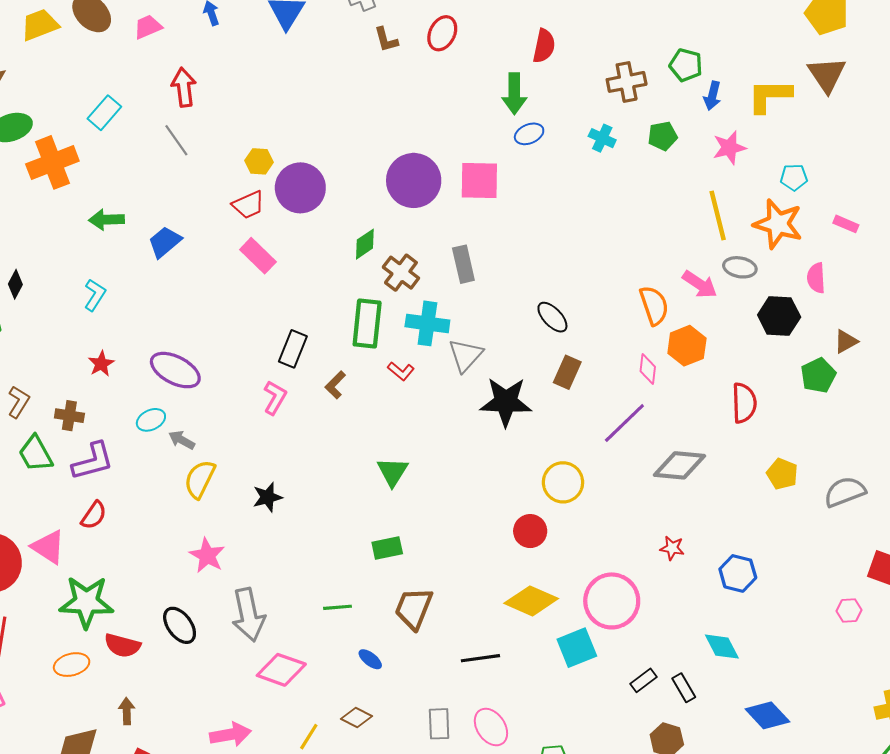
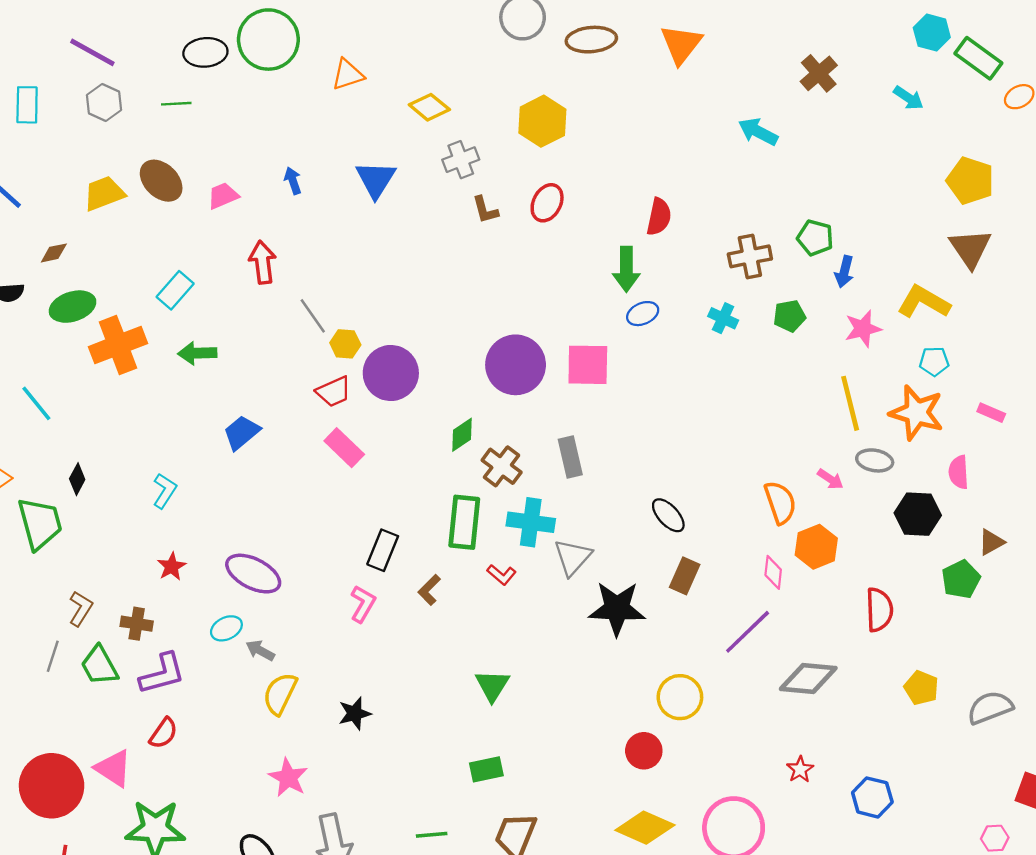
yellow L-shape: (770, 96) -> (924, 302), moved, turned 30
gray line: (176, 140) -> (313, 316), moved
green arrow: (106, 220) -> (197, 353), moved
pink arrow: (700, 284) -> (830, 479), size x0.7
red star: (672, 548) -> (800, 769), turned 30

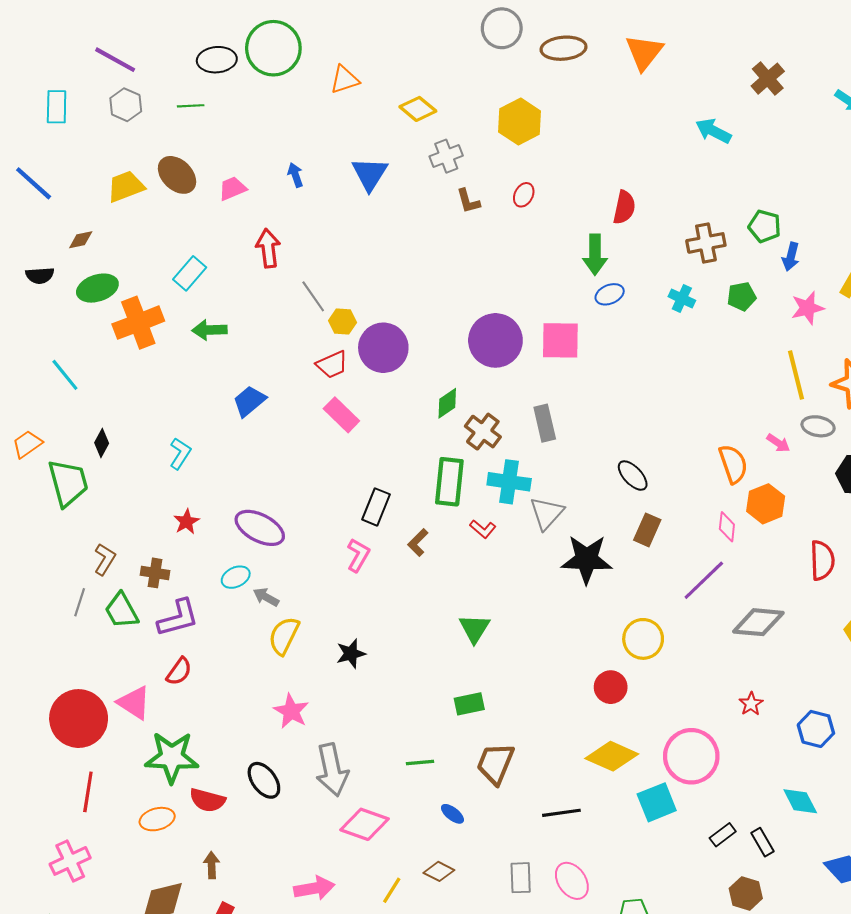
red ellipse: (547, 203) -> (524, 195), size x0.7

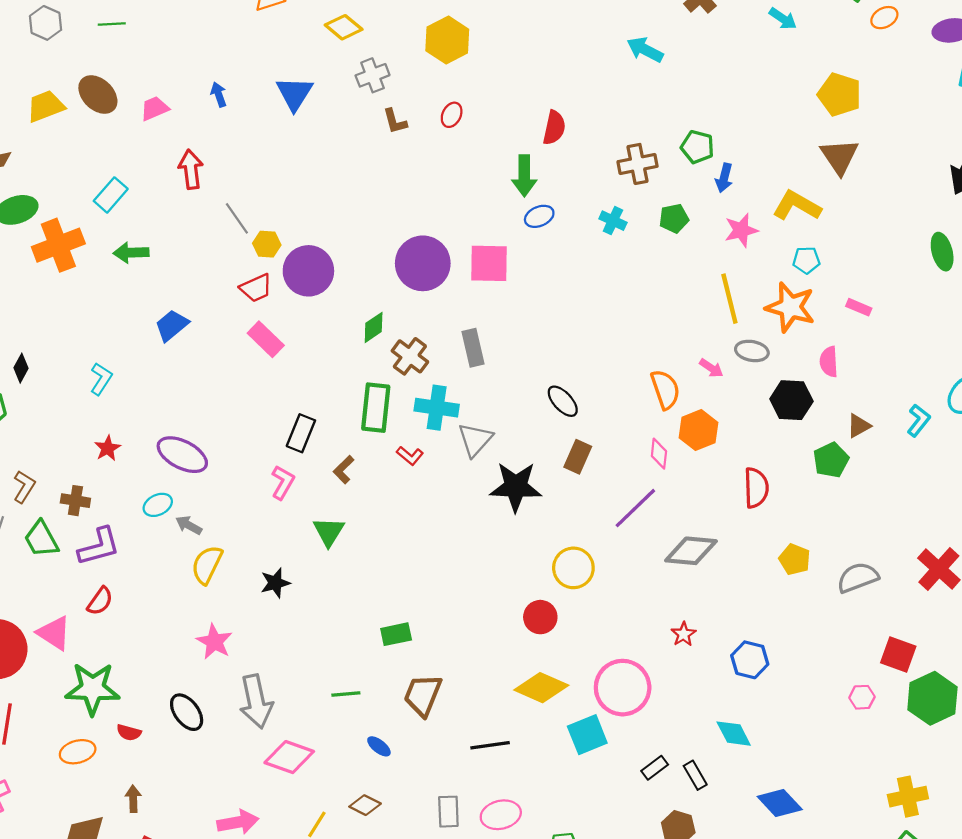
green triangle: (474, 628) -> (329, 532), moved
red semicircle: (207, 800) -> (129, 732), size x0.7
pink ellipse: (572, 881) -> (501, 815), turned -69

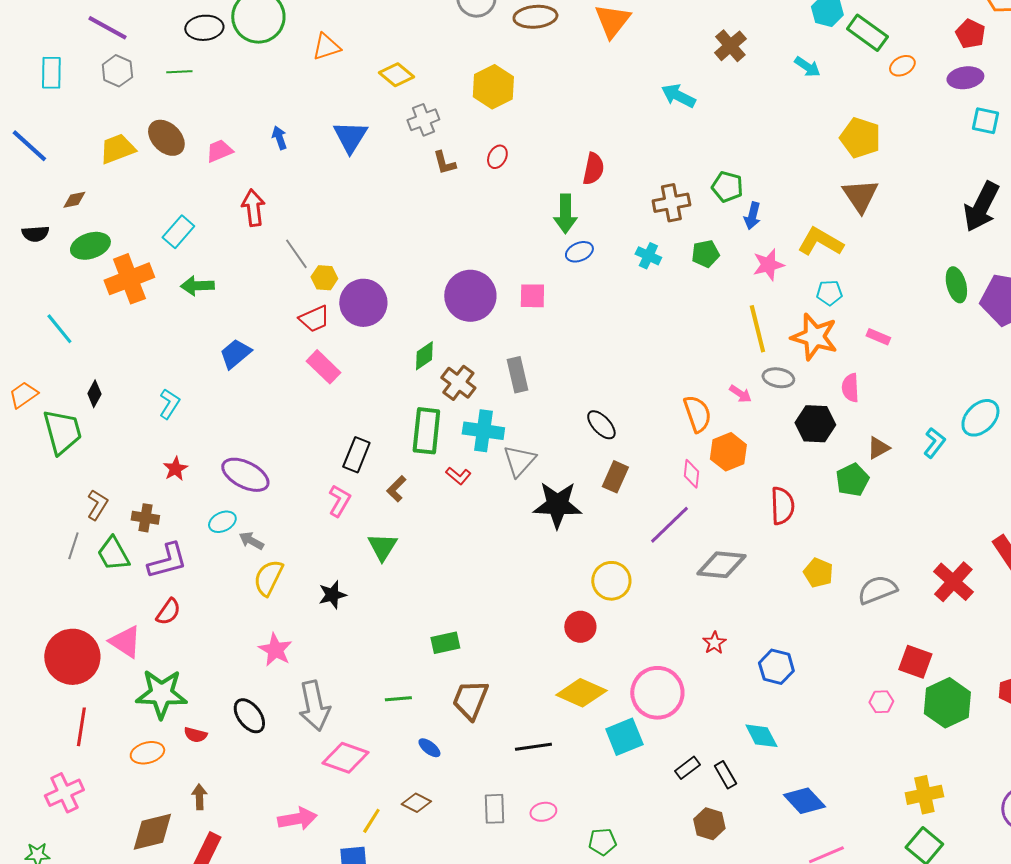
pink square: (489, 263) -> (532, 296), size x0.7
pink ellipse: (501, 815) -> (543, 812), size x0.7

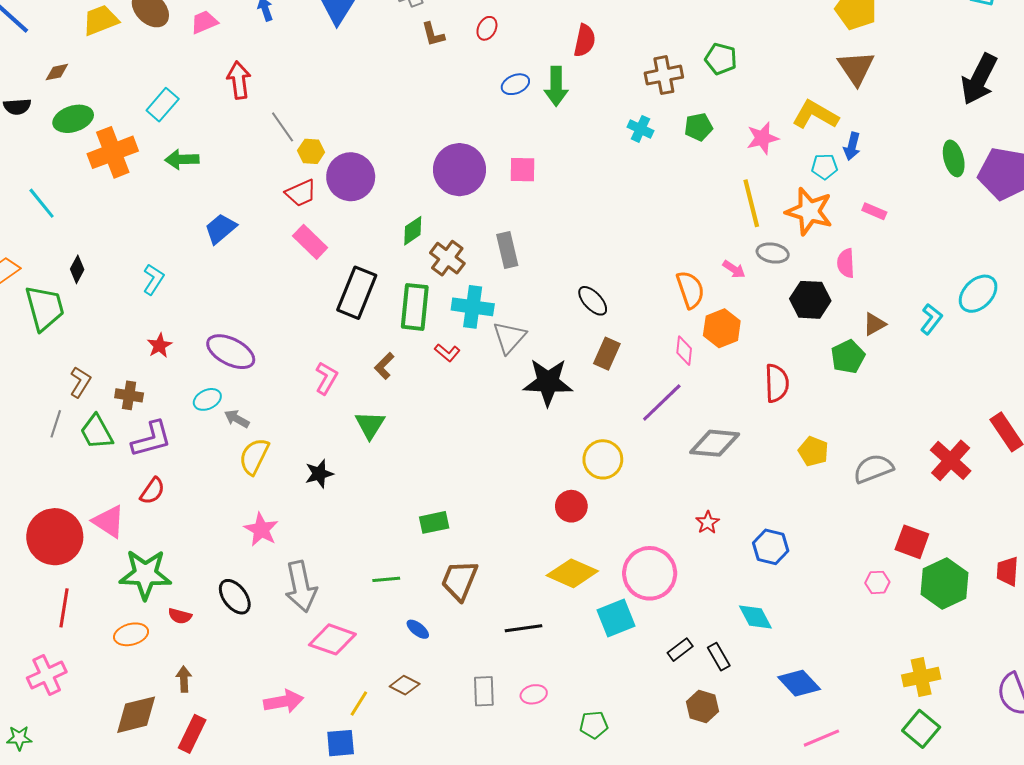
blue arrow: (752, 216) -> (852, 146), moved
blue ellipse: (579, 252) -> (515, 84), moved
black rectangle: (356, 455) -> (357, 293), moved, size x1.4

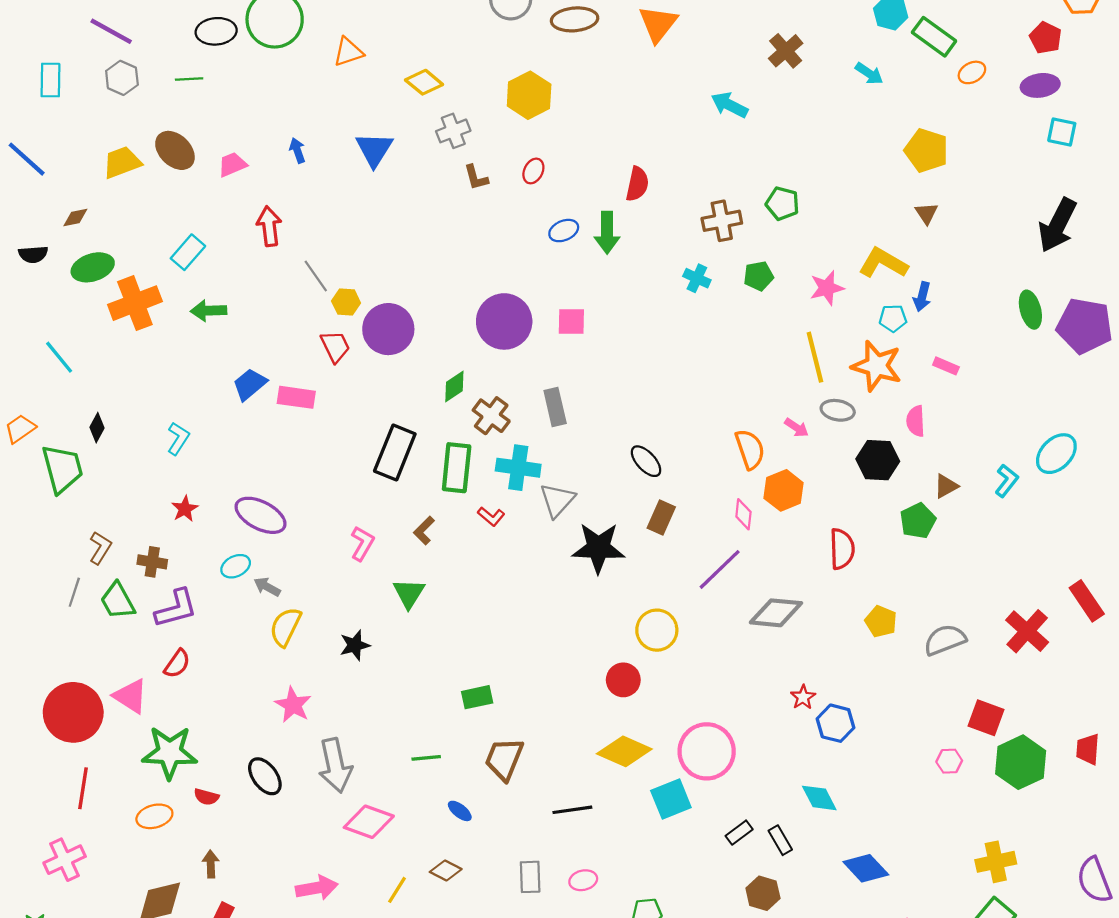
brown triangle: (856, 68) -> (926, 213), size x0.6
red trapezoid: (301, 193) -> (335, 346), turned -92
pink rectangle: (310, 242) -> (296, 397), moved, turned -36
red star: (708, 522) -> (803, 697), moved

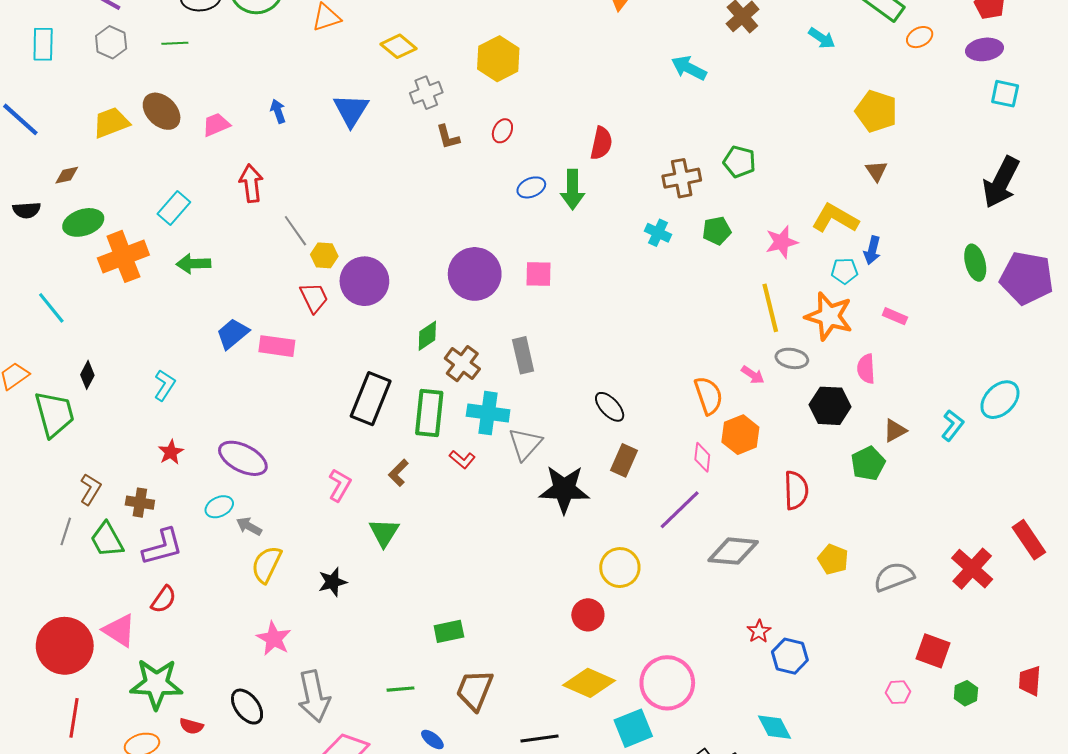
green hexagon: (1021, 762) -> (966, 693), size x0.5

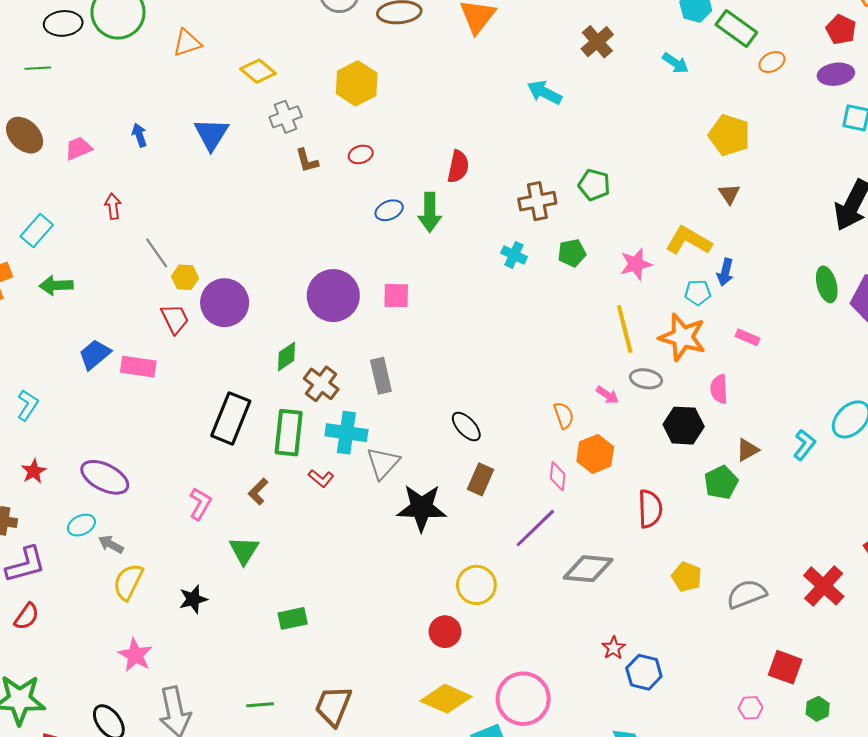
red ellipse: (502, 131) -> (361, 154), turned 45
red arrow: (251, 183) -> (113, 206), size x0.7
orange semicircle: (708, 395) -> (564, 415), size x0.7
green rectangle: (449, 631) -> (293, 618), moved

